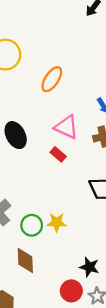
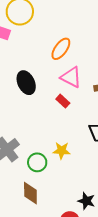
orange ellipse: (52, 79) -> (61, 49), moved
yellow star: (57, 222) -> (61, 150), moved

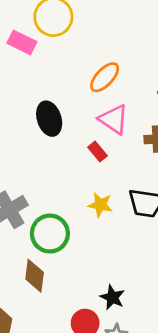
yellow star: (61, 150) -> (100, 205), moved
green circle: (37, 162) -> (50, 234), size x1.4

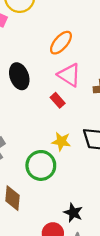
green circle: (50, 234) -> (41, 165), moved

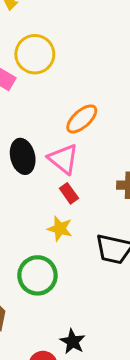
pink triangle: (69, 75) -> (63, 159), moved
yellow star: (61, 141) -> (60, 229), moved

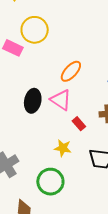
black ellipse: (23, 156) -> (33, 101), turned 30
red rectangle: (69, 193) -> (79, 124), moved

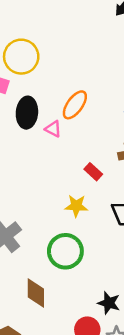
pink triangle: (61, 100) -> (53, 129), moved, size x0.6
black ellipse: (33, 101) -> (27, 113), moved

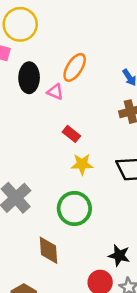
red rectangle: (93, 172) -> (71, 134), moved

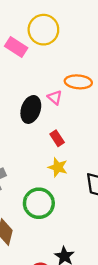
orange ellipse: (75, 67) -> (78, 82), turned 45
black ellipse: (29, 78) -> (31, 109), moved

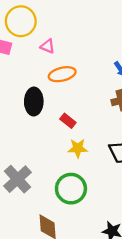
orange ellipse: (78, 82) -> (62, 74), moved
pink triangle: (55, 97) -> (48, 46), moved

